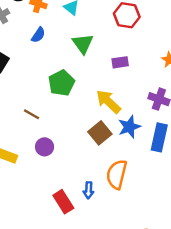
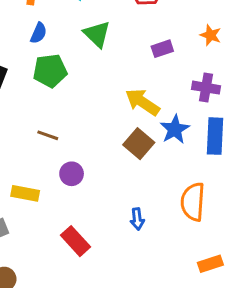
purple rectangle: (120, 62) -> (162, 49), moved
green pentagon: (61, 83) -> (50, 71), moved, turned 30
orange semicircle: (117, 174) -> (193, 202), moved
red rectangle: (63, 202) -> (76, 241), moved

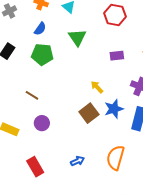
yellow arrow: (142, 102) -> (97, 87), size x0.6
blue arrow: (137, 219) -> (78, 161), turned -120

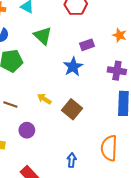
yellow arrow: (97, 87) -> (44, 99), moved
blue star: (114, 109) -> (73, 67), moved
blue arrow: (78, 161) -> (72, 160), turned -48

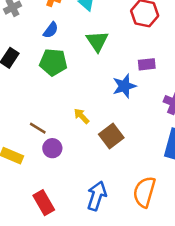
brown line: (10, 104) -> (38, 128), moved
blue arrow: (72, 160) -> (97, 196), size x1.6

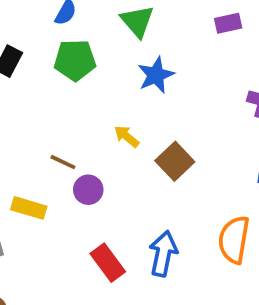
purple rectangle: (147, 64) -> (228, 23), moved
blue star: (124, 86) -> (156, 75), moved
red rectangle: (44, 203) -> (108, 263), moved

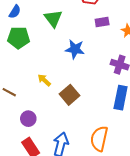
blue star: (156, 75) -> (75, 49), moved, turned 30
purple circle: (88, 190) -> (28, 119), moved

